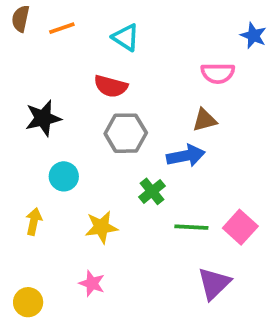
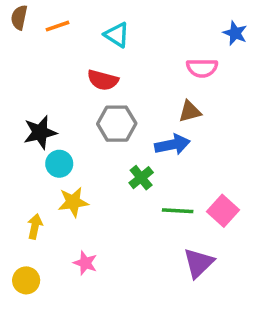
black star: (43, 118) -> (40, 132), moved
yellow arrow: (34, 221) -> (35, 226), moved
yellow star: (101, 227) -> (73, 202), moved

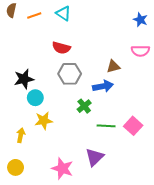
cyan triangle: (117, 35) -> (63, 13), moved
pink semicircle: (202, 68) -> (140, 51), moved
pink star: (85, 263) -> (62, 168), moved, size x1.5
purple triangle: (199, 263) -> (95, 157), moved

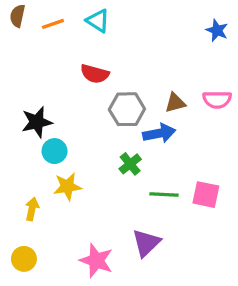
pink semicircle: (140, 51) -> (217, 100), moved
gray hexagon: (70, 74) -> (127, 109), moved
pink square: (133, 126) -> (206, 195), turned -30

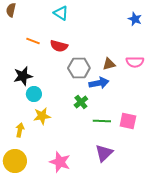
orange line: (53, 24) -> (33, 41), moved, turned 40
purple triangle: (146, 243) -> (104, 153), moved
yellow circle: (24, 259) -> (15, 161), size x1.5

